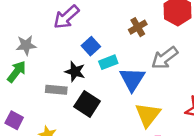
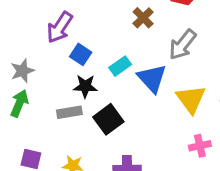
blue square: (91, 46) -> (81, 54), moved
black square: (87, 104) -> (108, 119), turned 35
yellow triangle: (148, 115) -> (191, 99), moved

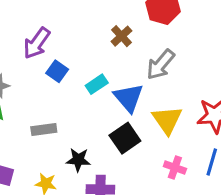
black star: (85, 86) -> (78, 160), moved
black square: (108, 119) -> (125, 138), moved
pink cross: (200, 146) -> (175, 167), turned 30

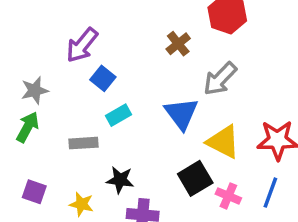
cyan rectangle: (97, 84) -> (118, 115), moved
yellow triangle: (167, 120) -> (223, 142), turned -32
black square: (125, 138) -> (195, 178), moved

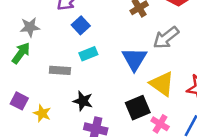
yellow star: (81, 204) -> (42, 113), moved

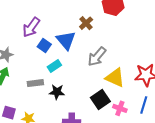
gray arrow: (166, 38) -> (97, 57), moved
blue triangle: (134, 59) -> (66, 40), moved
black star: (83, 101) -> (57, 92), moved

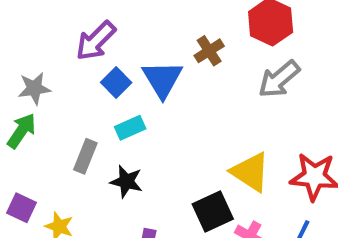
gray arrow: (97, 57) -> (279, 79), moved
gray rectangle: (35, 83) -> (85, 156), turned -70

